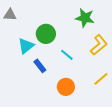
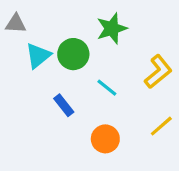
green star: (85, 18) -> (112, 28), moved, turned -30
cyan triangle: (26, 46) -> (38, 56), moved

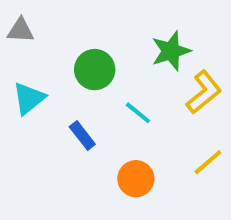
green star: (112, 28) -> (171, 51), moved
cyan triangle: (38, 56) -> (29, 98), moved

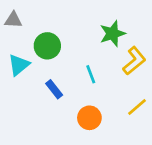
green circle: (95, 70) -> (47, 46), moved
cyan line: (138, 113) -> (91, 74), turned 30

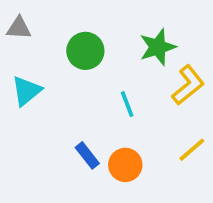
green circle: (47, 46) -> (85, 51), moved
blue rectangle: (54, 89) -> (87, 155), moved

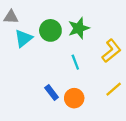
green star: (158, 47) -> (79, 28), moved
cyan triangle: (26, 91) -> (23, 38), moved

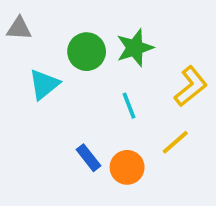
cyan triangle: (23, 38) -> (44, 84), moved
yellow line: (114, 89) -> (175, 142), moved

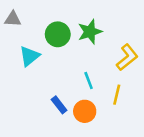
cyan line: (129, 106) -> (89, 81), moved
yellow line: (175, 142) -> (117, 95), turned -36

